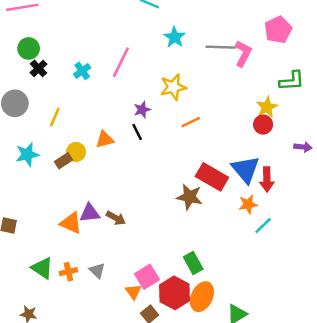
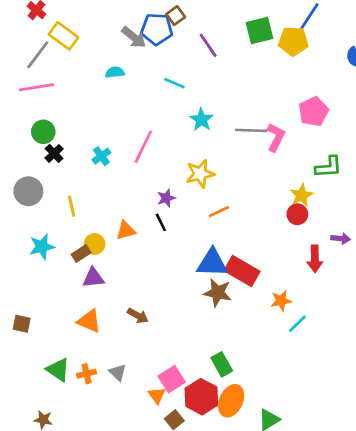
yellow line: (55, 117) -> (72, 206), turned -36
blue triangle: (246, 169) -> (212, 263), moved, turned -48
red arrow: (267, 179) -> (315, 259), moved
purple triangle: (90, 213) -> (93, 278), moved

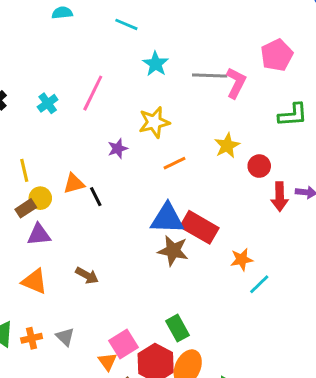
yellow star: (301, 195) -> (227, 146), moved
yellow line: (72, 206) -> (24, 170), moved
black line: (161, 222) -> (96, 197), moved
red arrow: (315, 259) -> (280, 197), moved

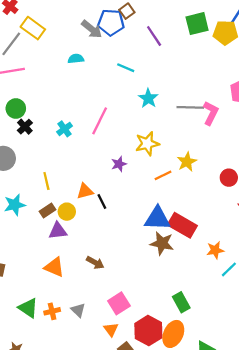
yellow star: (227, 146) -> (187, 162), moved
yellow circle: (40, 198) -> (67, 212), moved
green rectangle: (177, 328) -> (181, 302), moved
pink square: (123, 344) -> (119, 303), moved

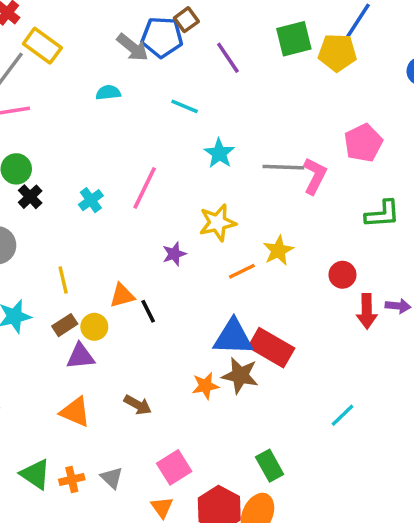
orange star: (215, 250) -> (205, 386), moved

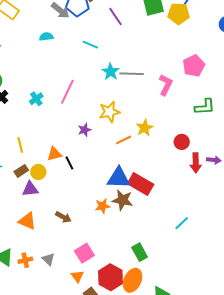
gray line: (283, 167) -> (132, 74), moved

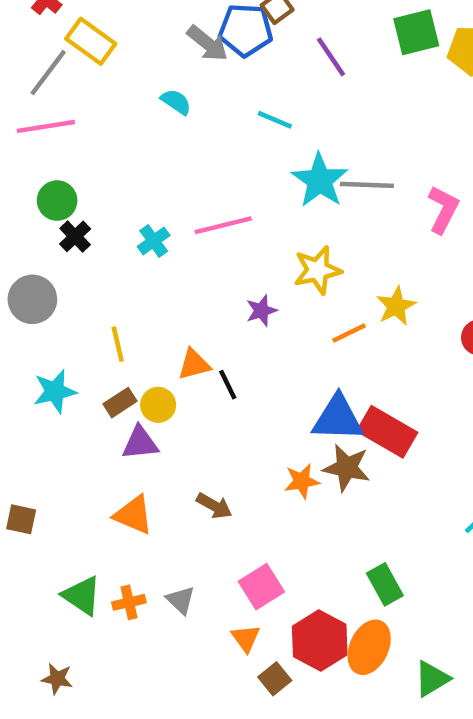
cyan semicircle: (46, 37) -> (176, 102), turned 40
cyan star: (110, 72) -> (320, 180), size x1.4
pink line: (67, 92) -> (223, 225), turned 50

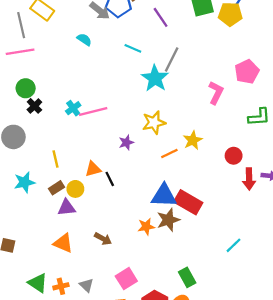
gray line: (48, 73) -> (21, 25), turned -50
gray line: (367, 185) -> (172, 59), moved, turned -65
pink line: (223, 225) -> (93, 111), moved
brown star: (347, 468) -> (168, 220), turned -30

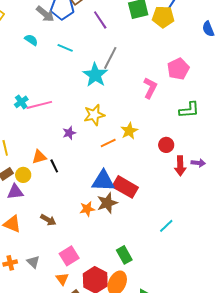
cyan line: (133, 48) -> (65, 48), moved

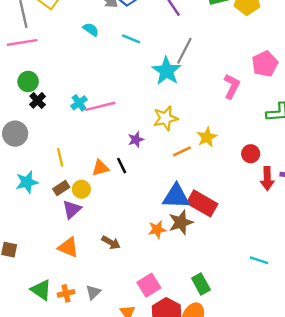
black line: (54, 166) -> (122, 166), moved
purple triangle: (15, 192) -> (72, 209), turned -36
cyan line: (166, 226) -> (259, 260), moved, turned 63
pink square: (69, 256) -> (149, 285), moved
gray triangle: (33, 262) -> (93, 292), turned 32

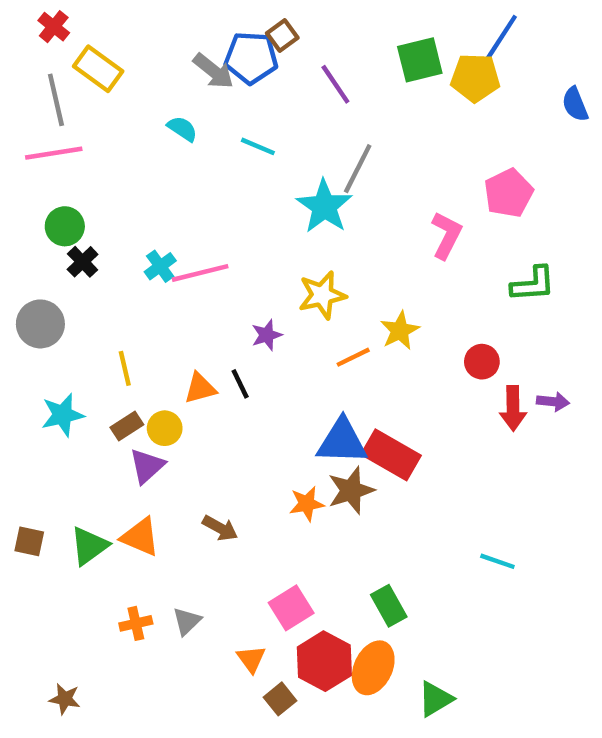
green triangle: (41, 290) -> (89, 546), moved, turned 50

